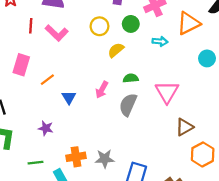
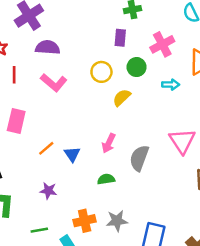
red line: (31, 26) -> (14, 75), moved
green semicircle: (131, 78) -> (106, 179), moved
orange line: (47, 80) -> (46, 148), moved

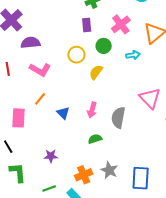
pink rectangle: (16, 121) -> (18, 118), moved
orange line: (46, 148) -> (40, 99), moved
blue triangle: (72, 154) -> (63, 113), moved
gray star: (117, 221) -> (109, 170), turned -30

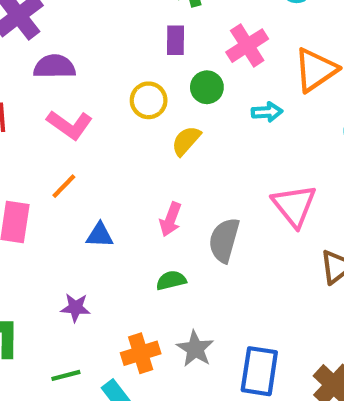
blue triangle: (63, 113) -> (100, 235), moved, turned -48

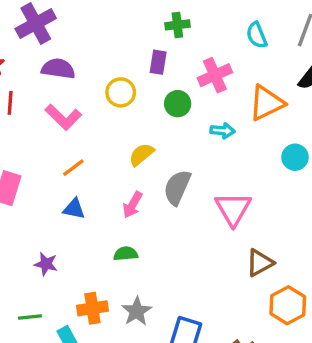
yellow circle: (149, 100) -> (121, 92), moved
yellow semicircle: (186, 141) -> (141, 154), moved
orange line: (64, 186) -> (73, 168), moved
gray semicircle: (224, 240) -> (177, 187), moved

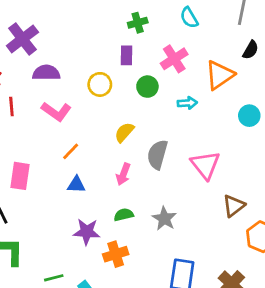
cyan semicircle: (257, 35) -> (189, 18), moved
purple star: (46, 264) -> (87, 232), moved, size x1.4
orange cross: (92, 308) -> (116, 254), moved
gray star: (137, 311) -> (164, 219), moved

